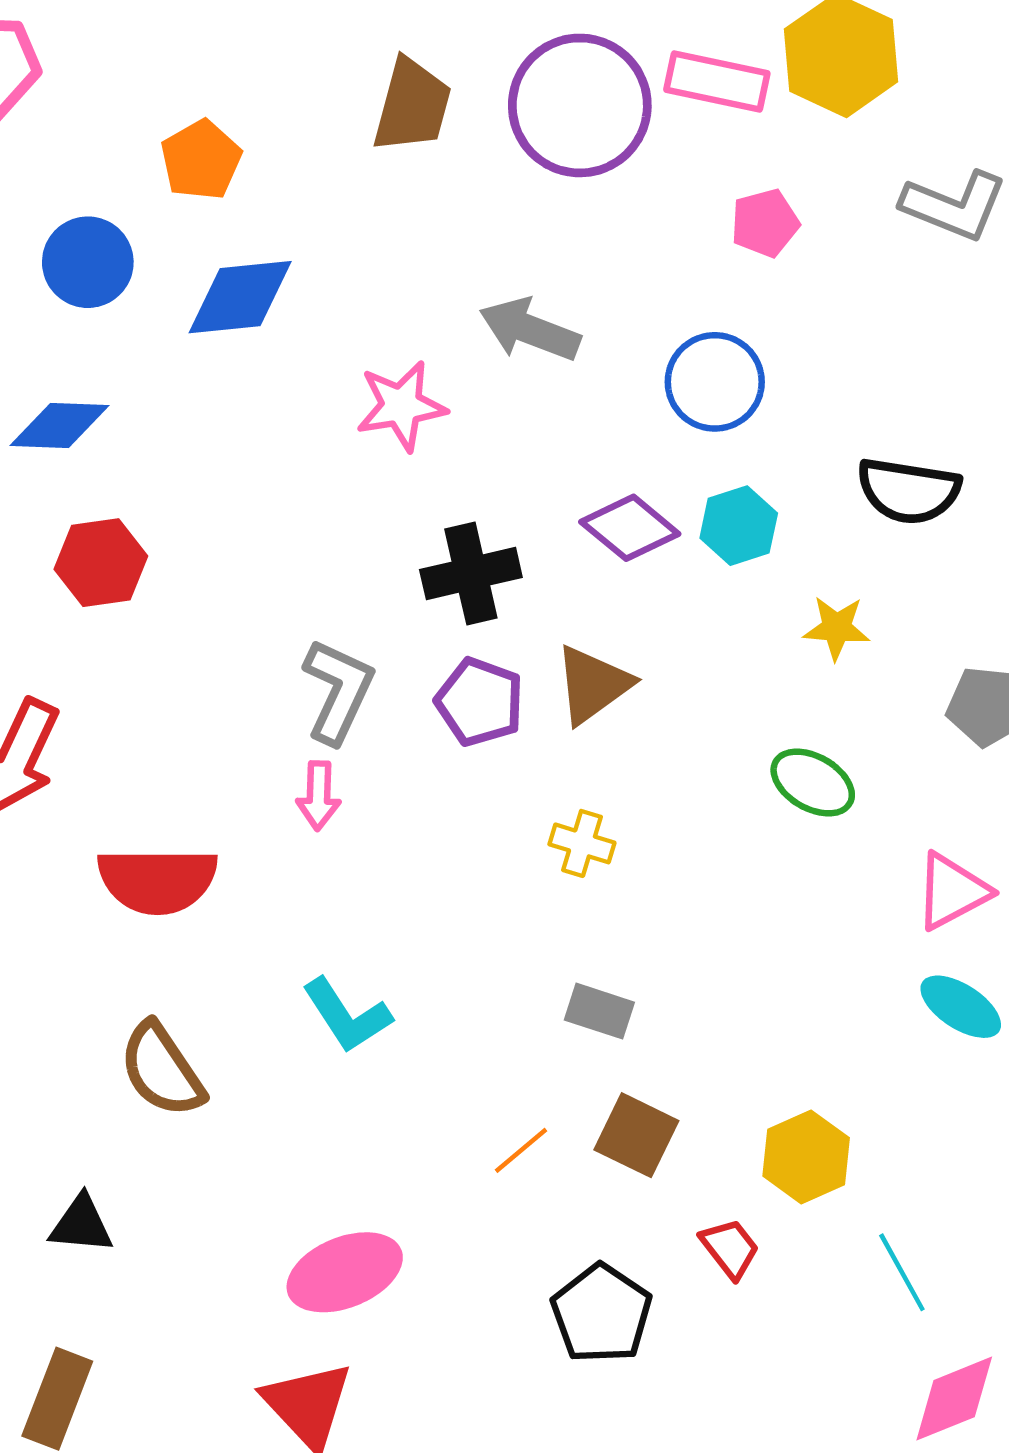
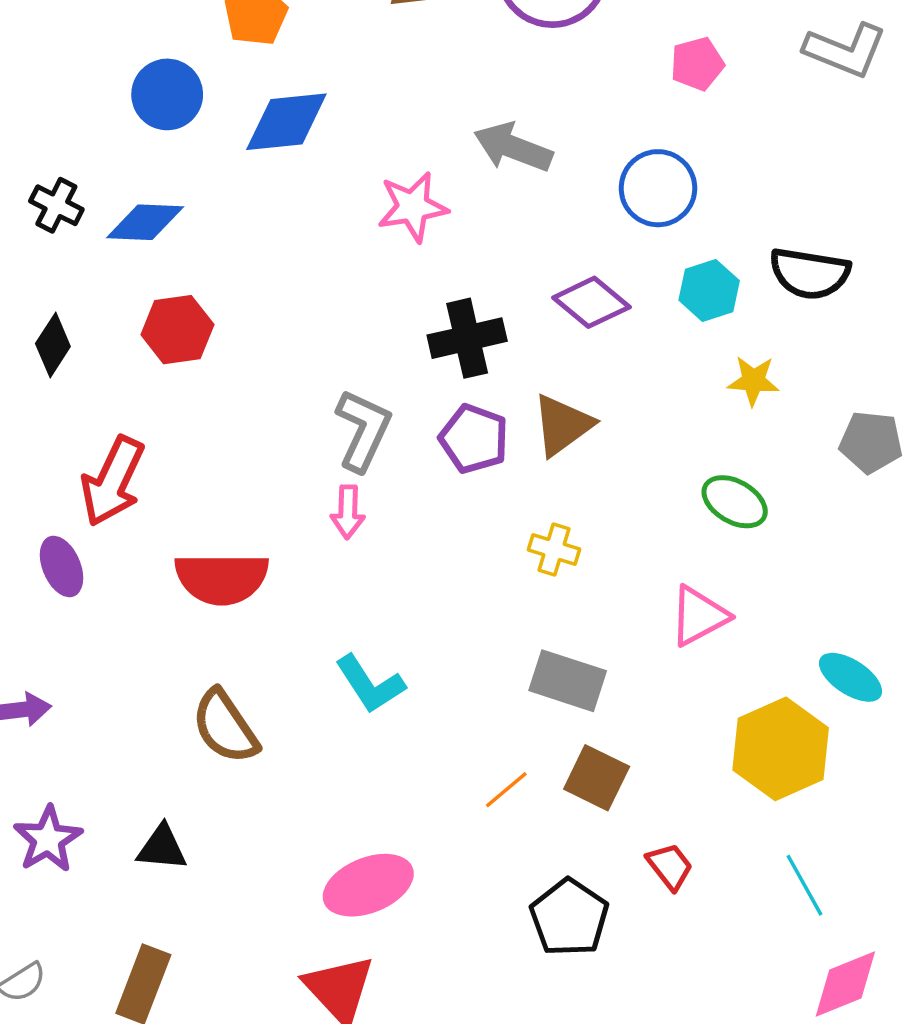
cyan hexagon: (739, 526) -> (709, 290), moved
pink triangle: (952, 891) -> (699, 616), moved
gray rectangle: (599, 1011) -> (568, 681), size x1.4
yellow hexagon: (806, 1157) -> (781, 749), moved, size x1.4

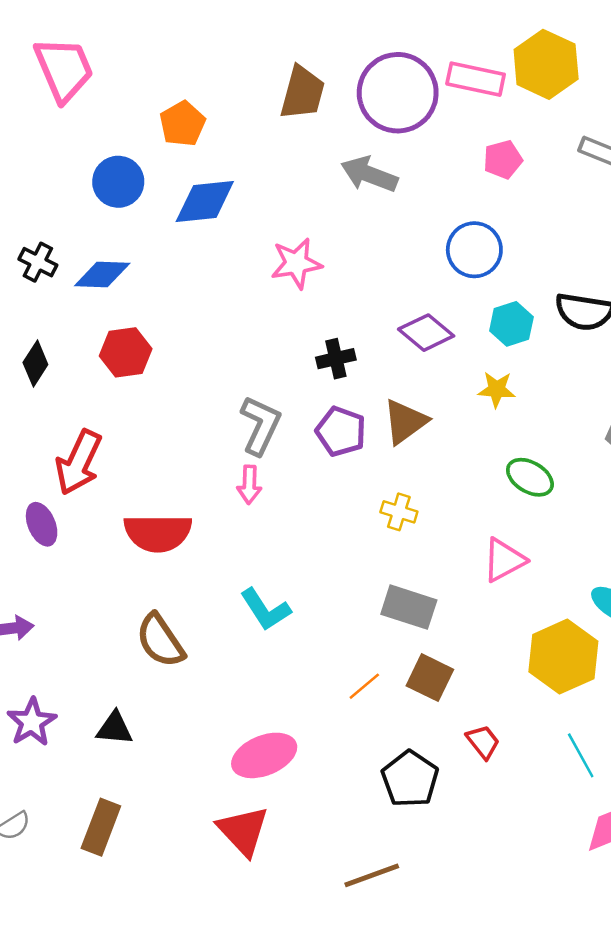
gray arrow: (513, 147) -> (369, 174), moved
black cross: (467, 338) -> (336, 359), size x0.7
yellow star: (753, 381) -> (497, 389), moved

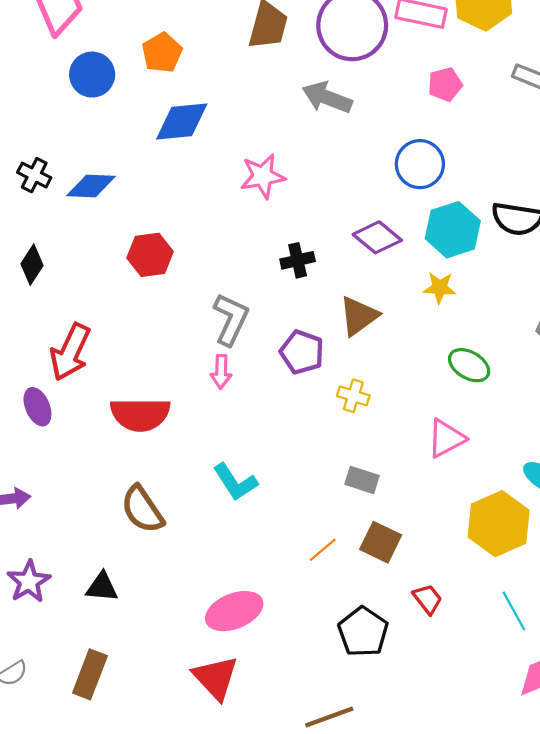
blue circle: (118, 182) -> (92, 75), moved
cyan hexagon: (511, 324) -> (453, 230), size x1.4
red hexagon: (126, 352) -> (150, 255), moved
purple pentagon: (341, 432) -> (302, 352), moved
gray rectangle: (409, 607) -> (362, 480), size x0.7

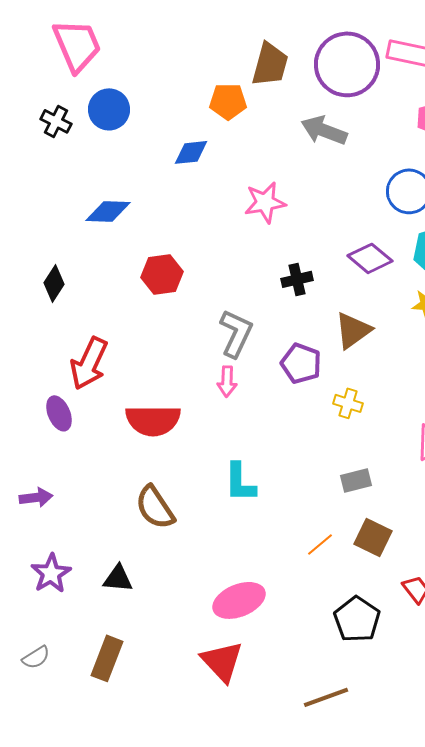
orange pentagon: (162, 53) -> (228, 101), moved, turned 30
blue diamond: (182, 122) -> (191, 152), size x0.7
black cross: (34, 175) -> (56, 121), moved
gray rectangle: (362, 480) -> (356, 480), turned -32
cyan L-shape: (235, 482) -> (240, 482), turned 33

